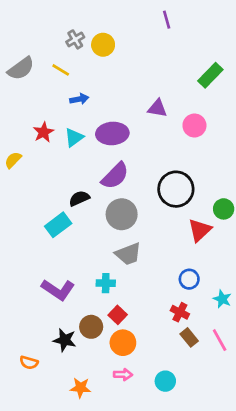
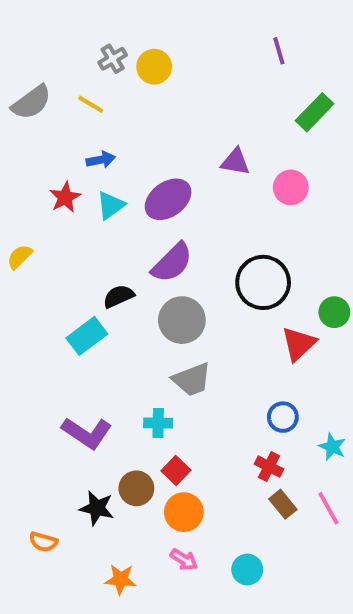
purple line: (167, 20) -> (279, 51), moved
blue arrow: (79, 99) -> (101, 160), moved
purple ellipse: (112, 133) -> (168, 199), turned -32
yellow semicircle: (13, 160) -> (20, 257), moved
pink arrow: (123, 374) -> (184, 560), turned 30

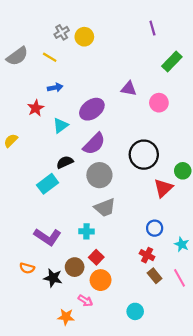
cyan triangle: (111, 205) -> (61, 125), moved
orange semicircle: (43, 542) -> (27, 268), moved
pink arrow: (184, 560) -> (85, 301), moved

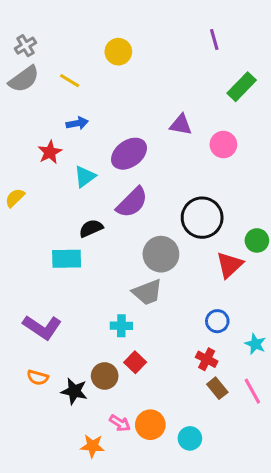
gray cross: (62, 32) -> (25, 46), moved
gray circle: (99, 175) -> (161, 254), moved
cyan rectangle: (48, 184) -> (67, 259), turned 36
purple L-shape: (48, 237) -> (42, 327), moved
orange circle: (101, 280) -> (150, 425), moved

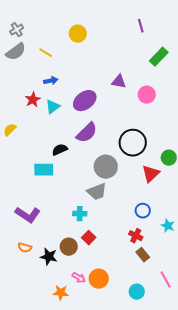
cyan triangle: (85, 177) -> (53, 107), moved
pink line: (252, 391) -> (166, 280), moved
cyan circle: (190, 438) -> (137, 292), moved

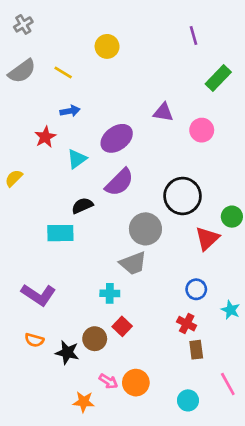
gray cross: (17, 30) -> (23, 24), moved
cyan triangle: (53, 107) -> (77, 159), moved
brown rectangle: (143, 255) -> (196, 350), turned 32

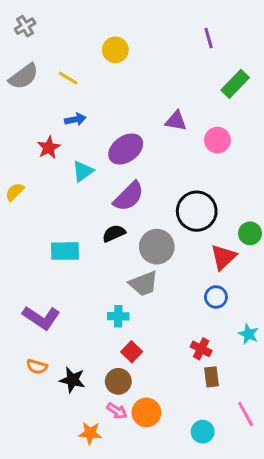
black semicircle: (82, 206) -> (114, 233), moved
blue circle: (196, 289) -> (216, 297), moved
brown circle: (95, 339) -> (118, 381), moved

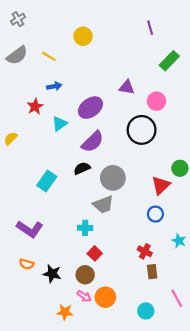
black circle: (197, 211) -> (142, 130), moved
cyan rectangle: (65, 251) -> (47, 181), turned -54

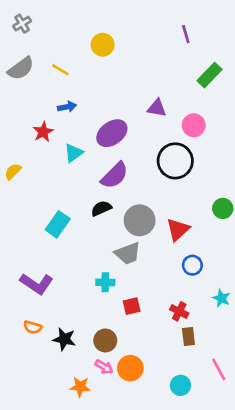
red triangle: (161, 185) -> (178, 230), moved
red square: (95, 253) -> (132, 306), moved, turned 32

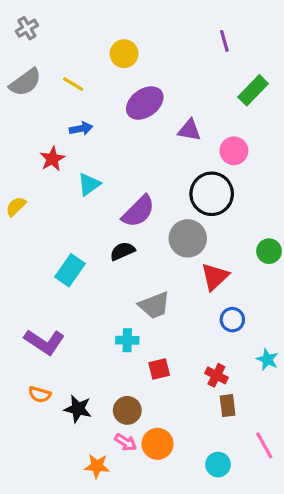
purple ellipse: (112, 133) -> (145, 103), moved
gray circle: (140, 220) -> (188, 238), moved

